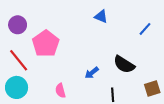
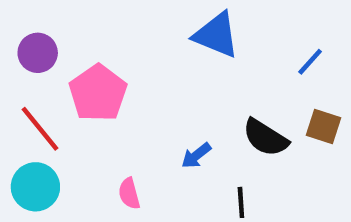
blue triangle: (101, 16) -> (216, 35), size x1.6
brown square: (152, 88) -> (324, 127), moved, turned 35

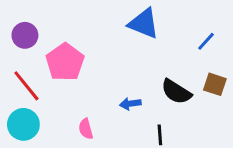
blue arrow: (196, 156) -> (130, 104), turned 30

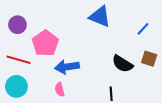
red line: (26, 86) -> (19, 60), turned -35
blue arrow: (130, 104) -> (67, 67), moved, size x1.6

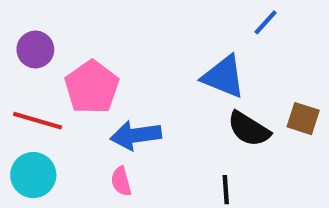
blue triangle: (100, 16) -> (224, 77), moved
blue line: (143, 29) -> (266, 22), moved

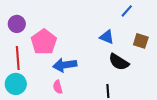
blue triangle: (224, 77) -> (107, 37), size x0.7
brown square: (303, 119) -> (141, 41), moved
red line: (37, 121) -> (18, 58), turned 70

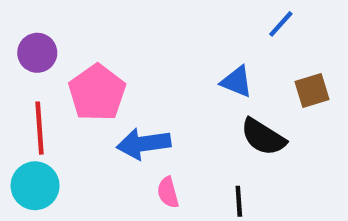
brown square: (141, 41) -> (312, 90), turned -35
pink semicircle: (58, 87) -> (168, 192), moved

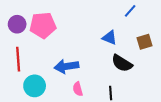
pink pentagon: (97, 93) -> (43, 25), moved, turned 30
cyan circle: (35, 186) -> (35, 86), moved

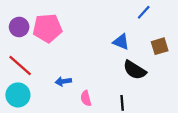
red line: (18, 59) -> (20, 66), turned -45
blue arrow: (66, 66) -> (63, 81), moved, size x0.6
cyan circle: (35, 86) -> (18, 95), moved

